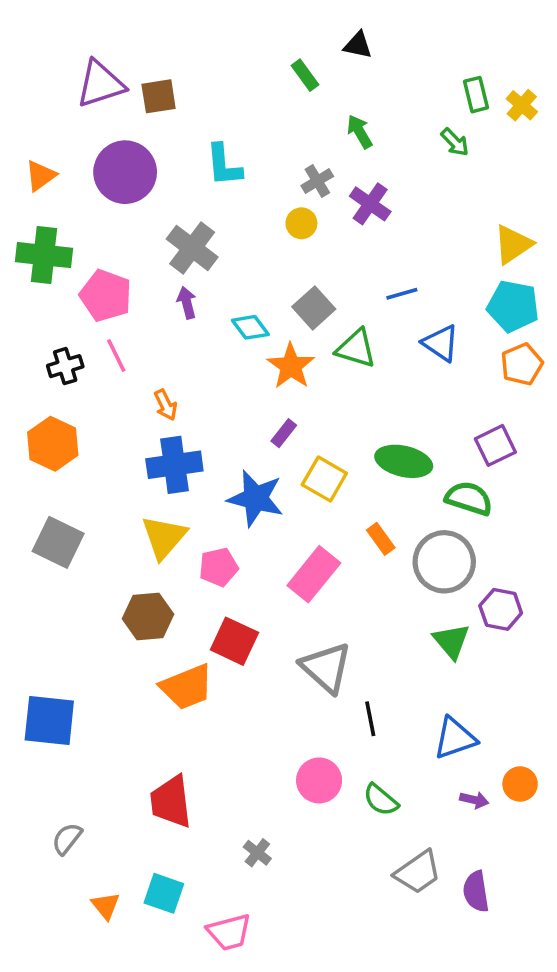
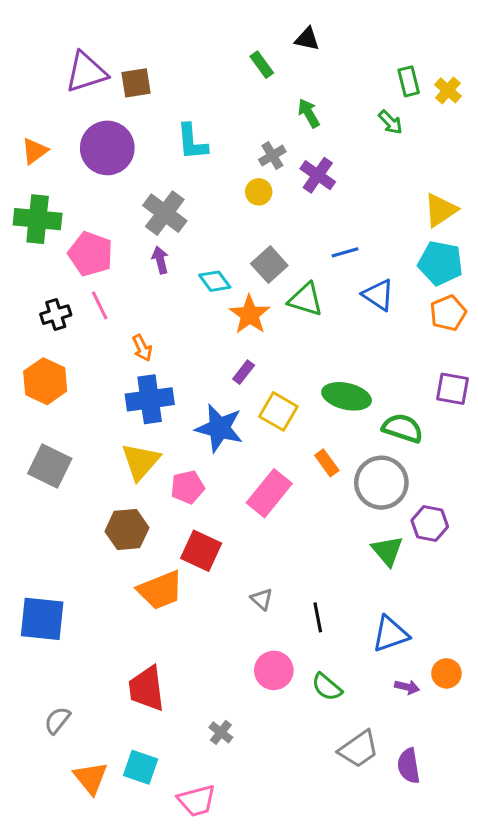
purple square: (495, 445) -> (453, 389), moved, turned 36
gray triangle: (326, 668) -> (262, 599), moved, size x0.5
orange triangle: (106, 906) -> (91, 778), size x1.4

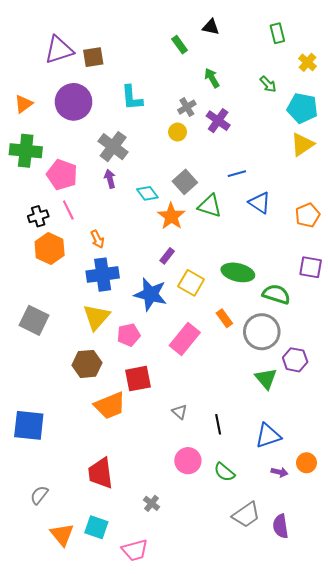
green rectangle: (409, 81) -> (277, 33), moved
cyan pentagon: (440, 263) -> (302, 108), moved
orange hexagon: (45, 381) -> (50, 249), moved
red square: (201, 551) -> (138, 379), turned -36

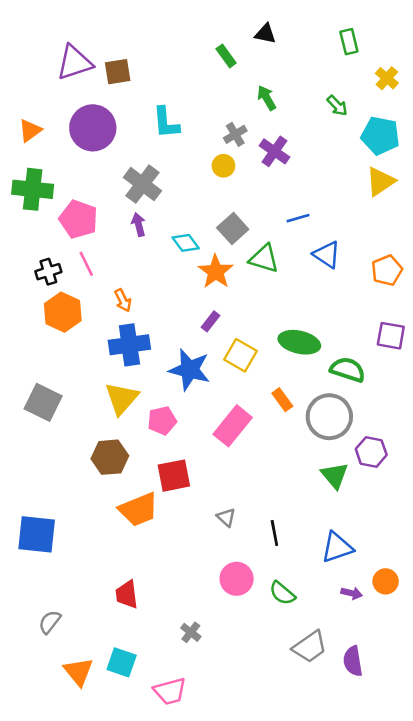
red trapezoid: (101, 473) -> (127, 594), size x0.7

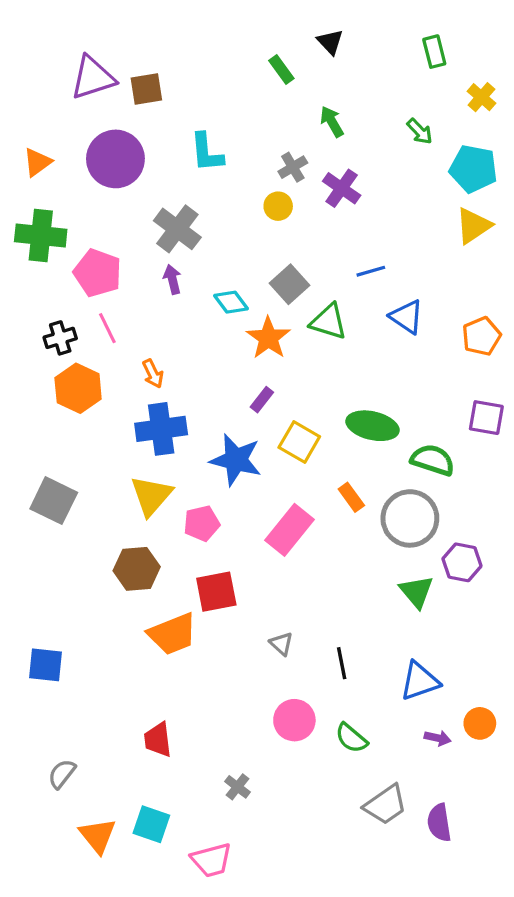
black triangle: (265, 34) -> (330, 42), turned 35
blue square: (37, 534) -> (46, 665), size x0.7

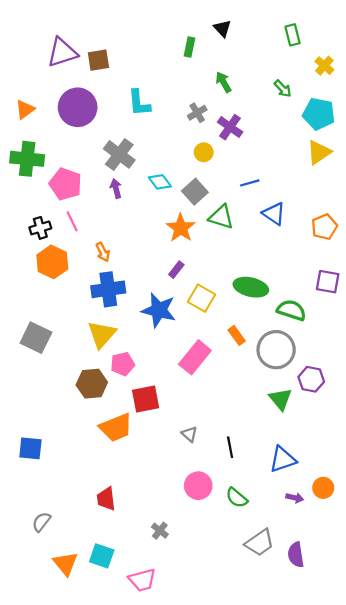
green rectangle: (281, 70) -> (189, 47), turned 48
yellow circle: (278, 206) -> (204, 152), moved
cyan diamond: (231, 302) -> (160, 182), moved
pink pentagon: (202, 523) -> (123, 364), moved

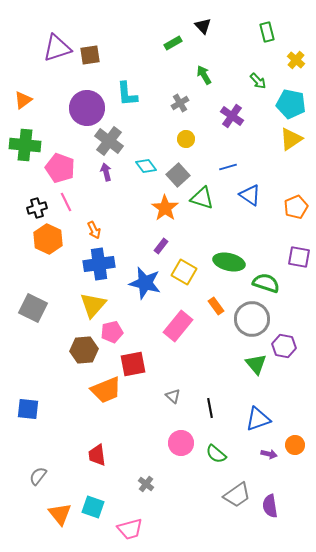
green rectangle: (189, 47) -> (173, 43), turned 48
purple circle: (78, 107) -> (87, 108), moved
purple cross: (230, 127) -> (232, 116), moved

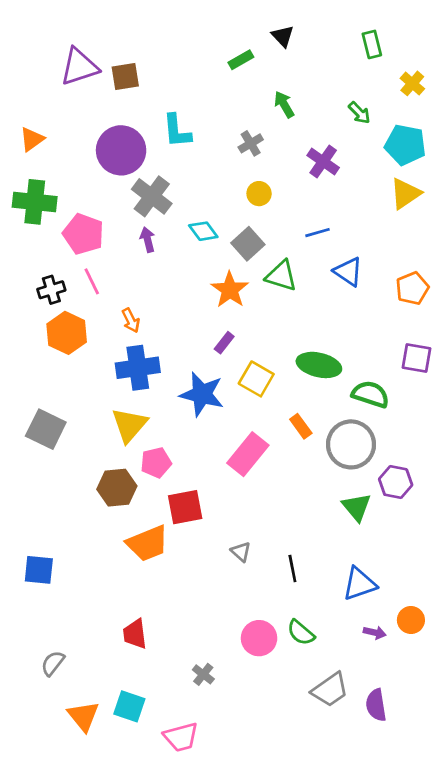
pink circle: (181, 443) -> (259, 638), moved

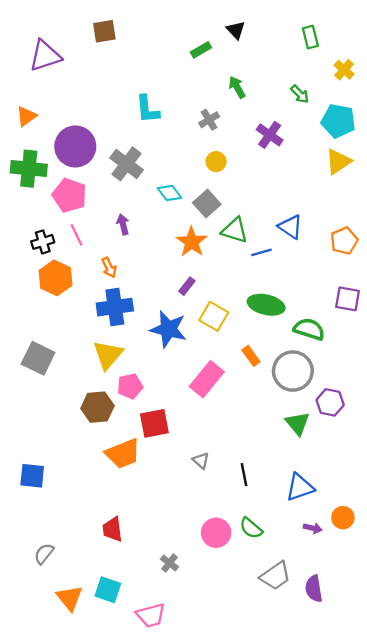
purple triangle: (79, 67) -> (45, 56), moved
brown square: (125, 77) -> (104, 31), moved
purple circle: (121, 150) -> (75, 146), moved
blue line: (318, 233) -> (261, 252), moved
purple arrow: (148, 240) -> (123, 224), moved

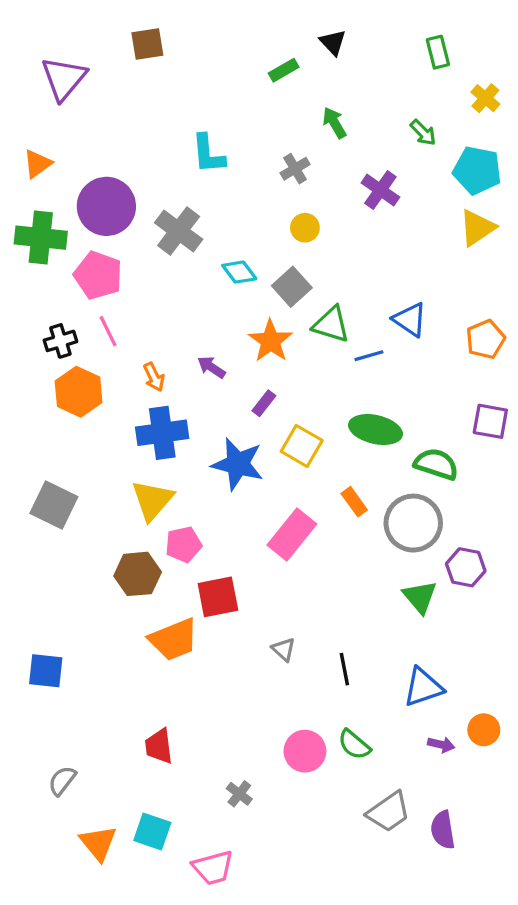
purple triangle: (45, 56) -> (64, 78), turned -32
purple arrow: (123, 224) -> (211, 367), moved, turned -42

